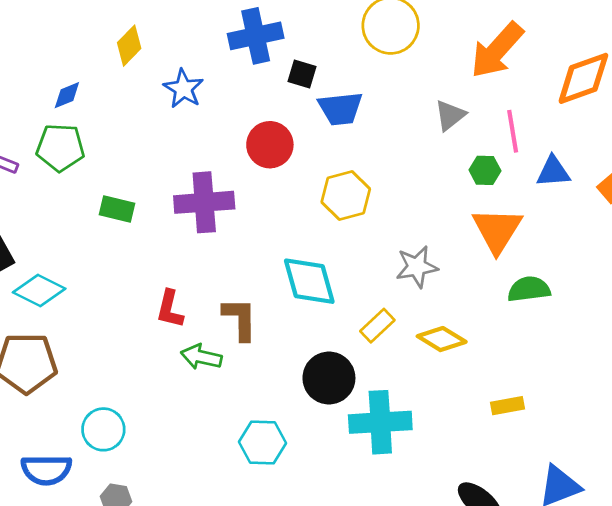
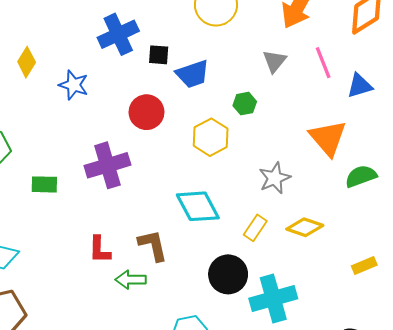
green hexagon: (485, 170) -> (245, 104), moved

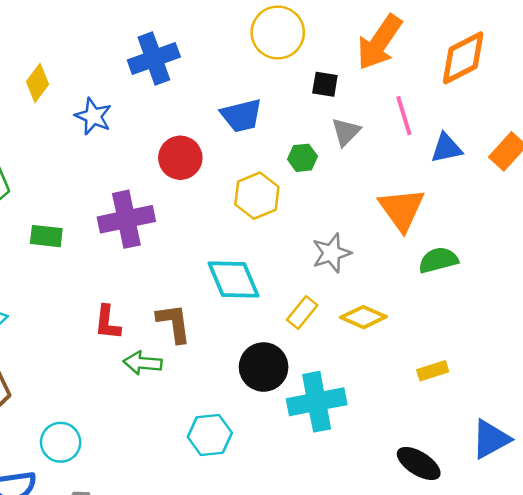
black square: (159, 55) -> (325, 84), moved
gray triangle: (274, 61) -> (346, 132), moved

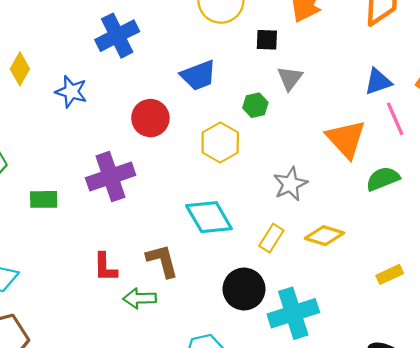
pink line: (404, 116) -> (395, 119), moved

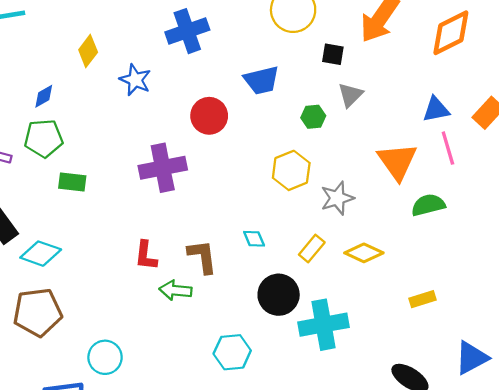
yellow hexagon: (220, 143) -> (291, 170), moved
green rectangle: (44, 199) -> (72, 182), moved
cyan diamond: (209, 217) -> (254, 239), moved, size x0.5

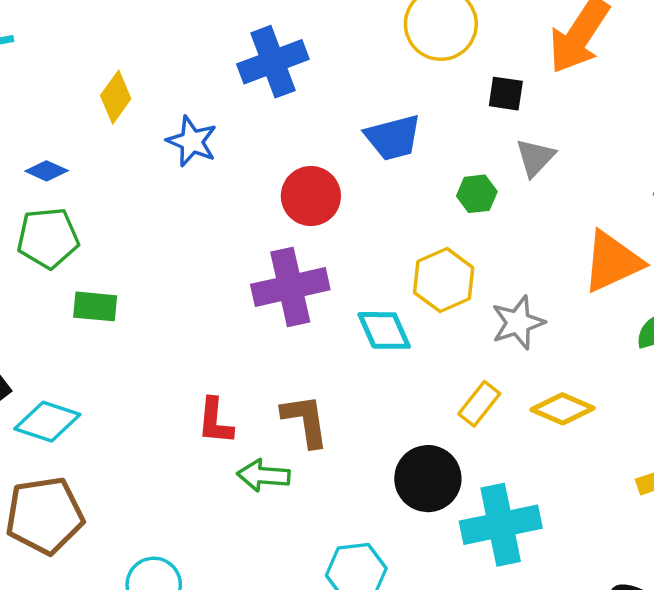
blue diamond: (44, 96) -> (47, 171), turned 55
orange triangle: (397, 161) -> (612, 262), turned 42
purple cross: (163, 168) -> (290, 287), moved
cyan diamond: (254, 239) -> (384, 330), moved, size x1.5

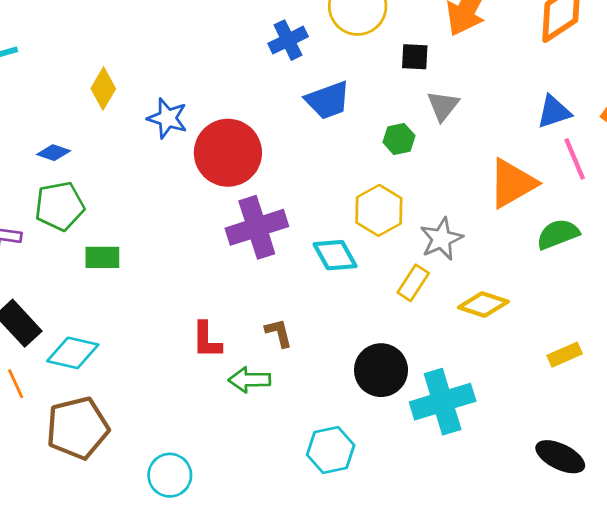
blue cross: (273, 62) -> (288, 40), moved, size x0.7
red circle: (311, 196) -> (228, 153), moved, size x1.4
yellow rectangle: (479, 404) -> (413, 283), moved
brown L-shape: (305, 421) -> (279, 333), size x0.7

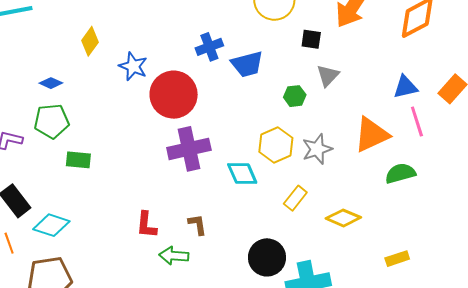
blue cross: (288, 40) -> (209, 47), moved
gray star: (441, 239) -> (317, 149), moved

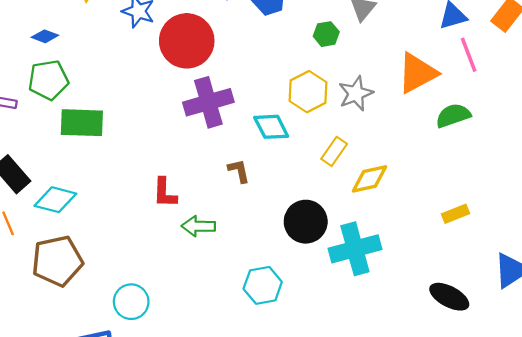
green rectangle: (78, 160) -> (82, 123), size x1.5
yellow diamond: (343, 218) -> (369, 179), moved, turned -32
brown L-shape: (197, 225) -> (239, 171), moved

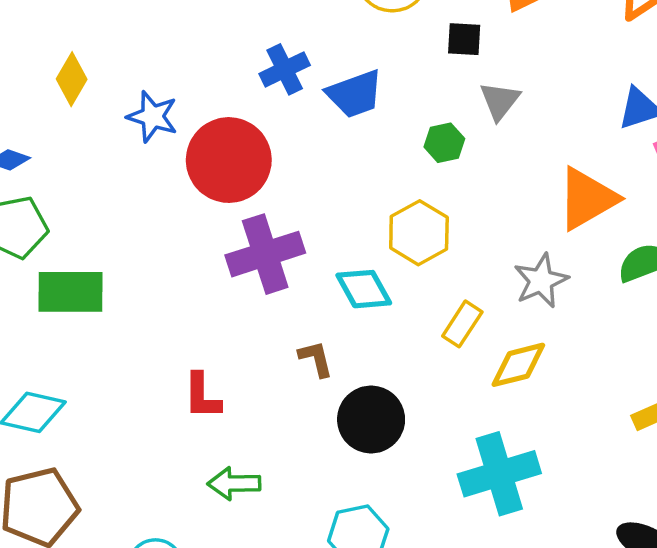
gray star: (356, 93) -> (541, 281), moved
black circle: (306, 222) -> (371, 420), moved
green arrow: (198, 226) -> (234, 484), moved

